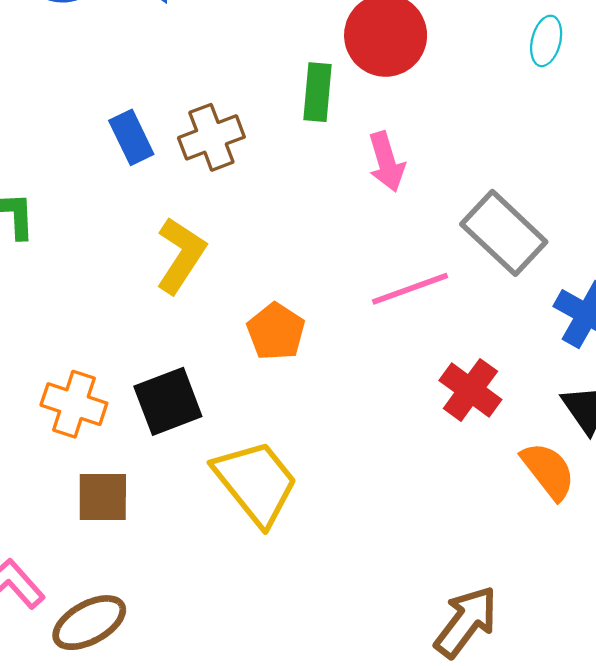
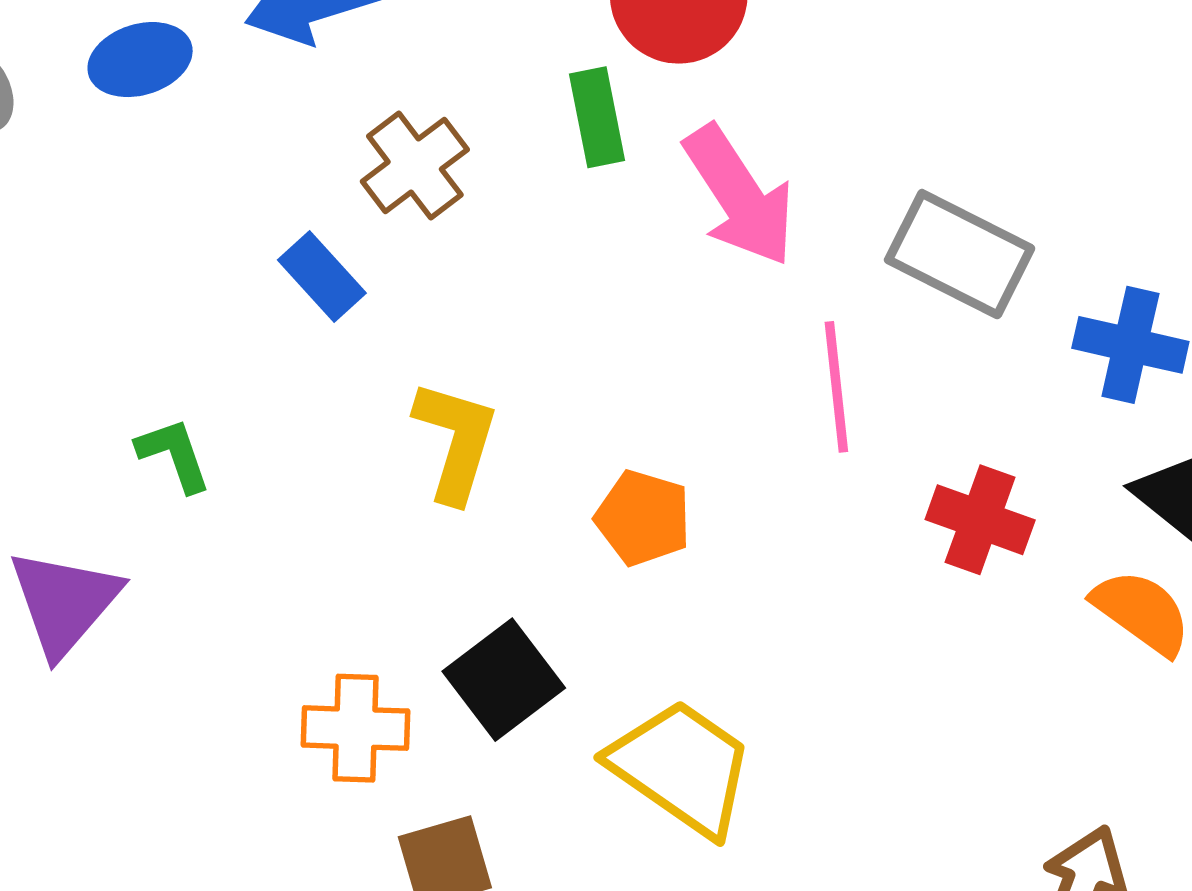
brown cross: (211, 137) -> (415, 166), moved
pink arrow: (387, 162) -> (739, 196), size x1.5
pink line: (410, 289) -> (836, 387), turned -60

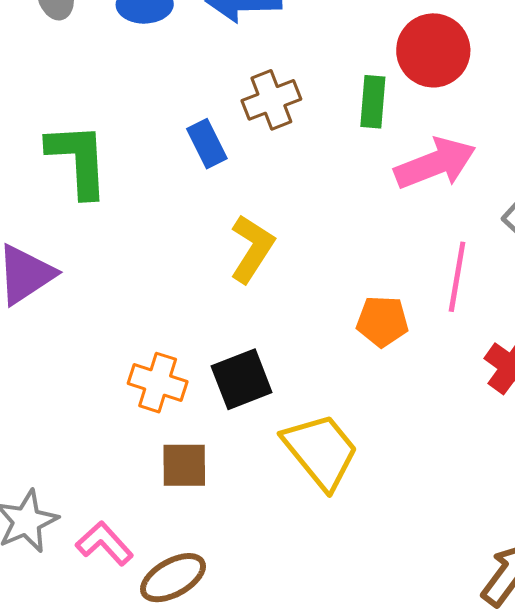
pink arrow: (739, 196) -> (435, 163), turned -94
green L-shape: (174, 455) -> (78, 160), moved, size x1.8
orange pentagon: (643, 518) -> (382, 321), moved, turned -30

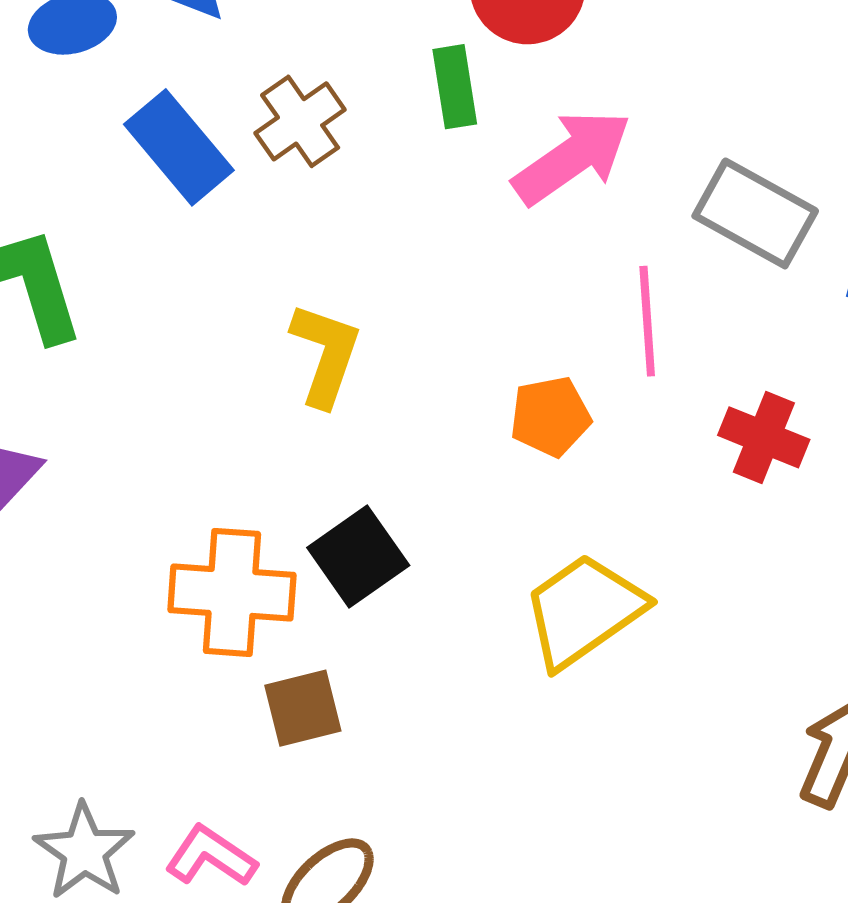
blue rectangle: (207, 144) -> (179, 147), moved, size x1.5
orange cross: (158, 383) -> (232, 592), size x1.4
yellow trapezoid: (321, 451) -> (584, 611), moved, turned -72

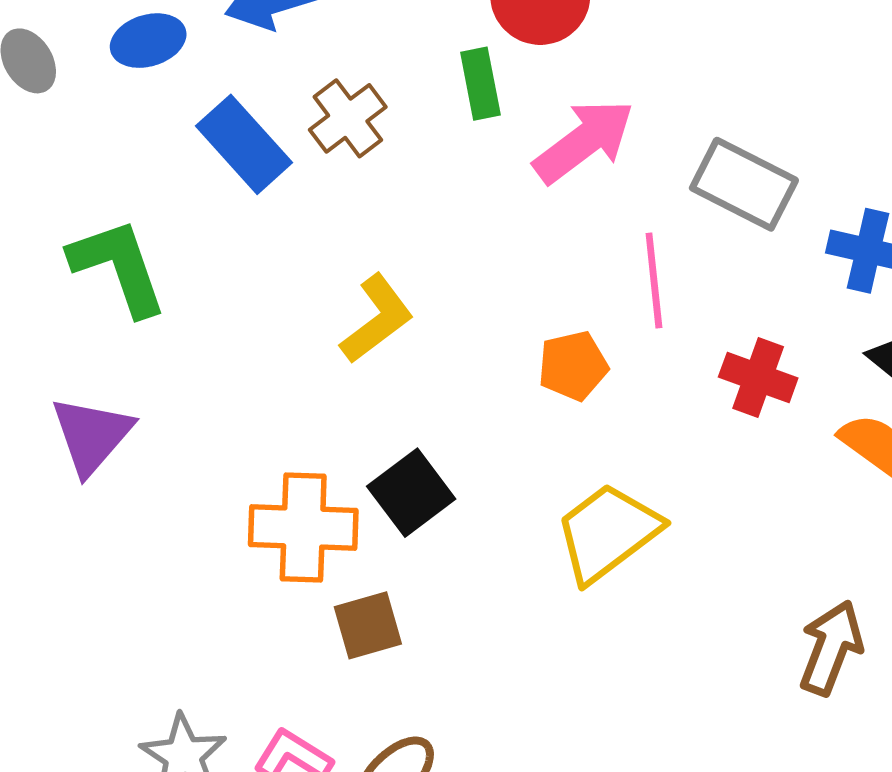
yellow L-shape: (326, 354) -> (377, 319), turned 36

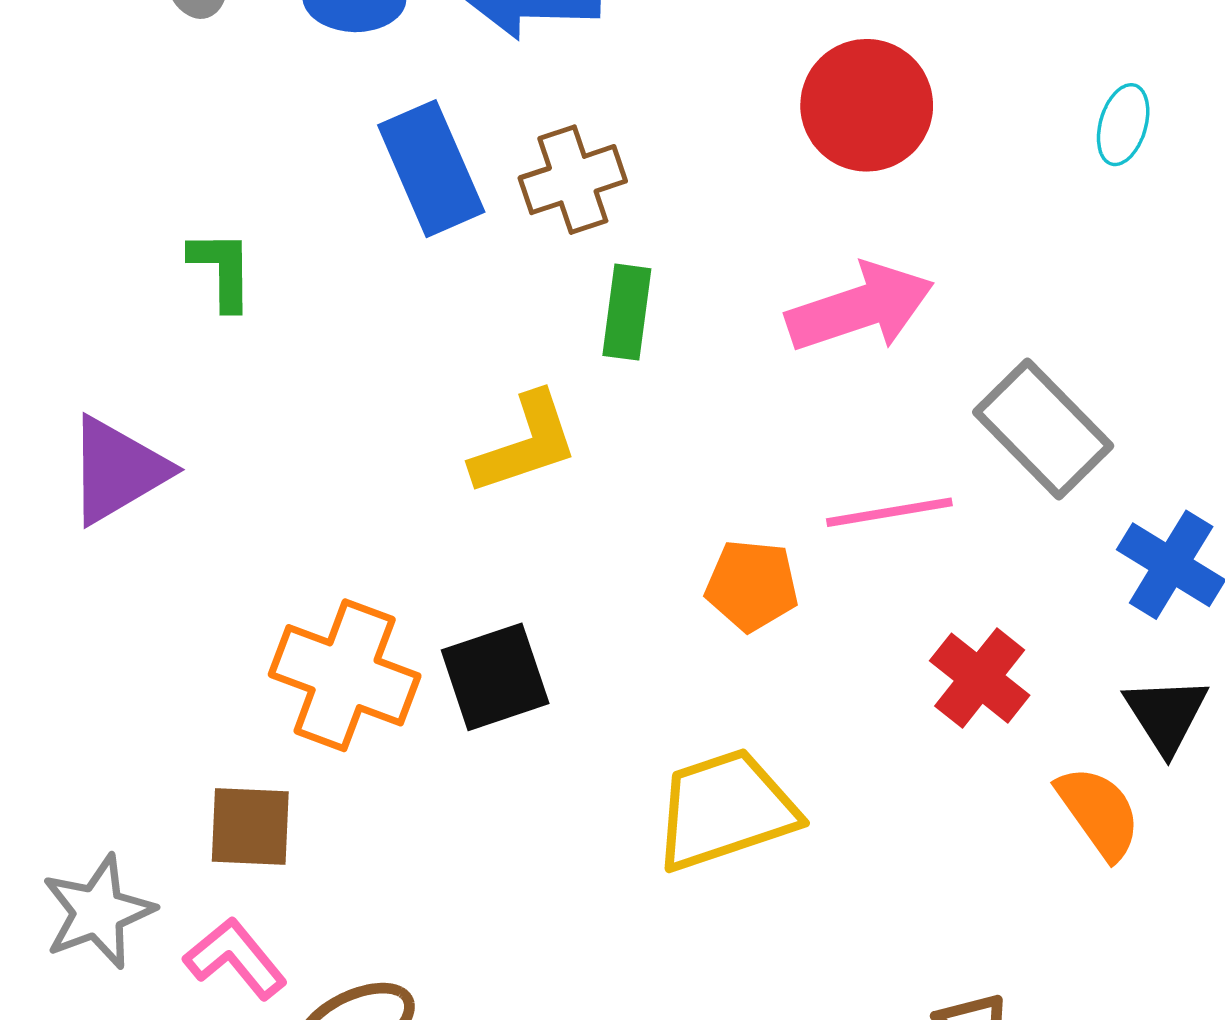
green rectangle: (480, 84) -> (627, 312), moved
green L-shape: (118, 267) -> (222, 270), size x0.6
pink line: (654, 280) -> (889, 512), turned 68
brown square: (368, 625) -> (250, 827), moved

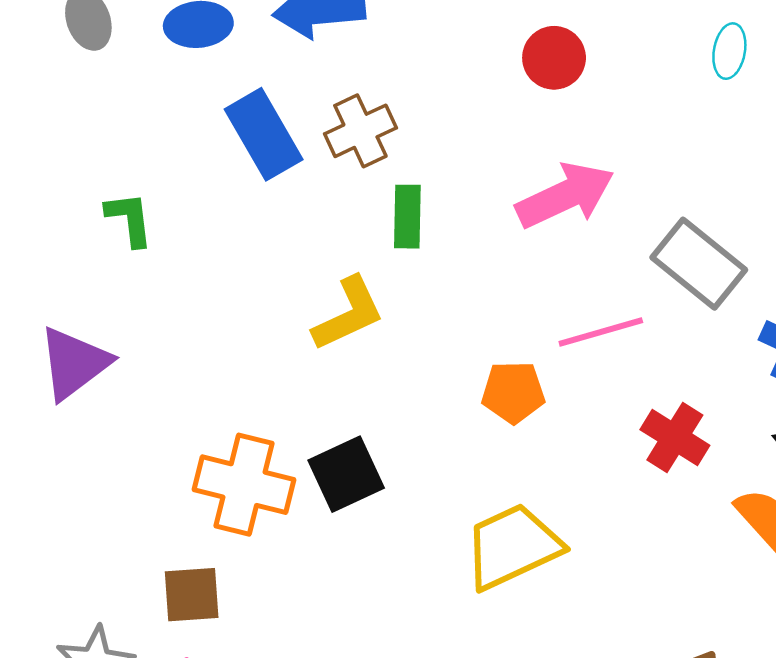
red circle: (867, 105) -> (554, 58), size x0.7

